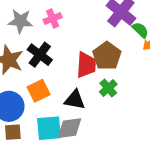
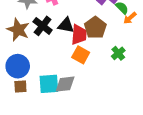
green cross: (108, 88) -> (118, 53), moved
orange square: (39, 91) -> (81, 55), moved, turned -36
black triangle: (75, 100) -> (66, 25), moved

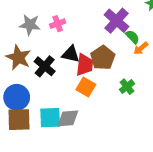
black cross: (43, 26) -> (45, 66), moved
brown square: (20, 86) -> (19, 120), size x1.6

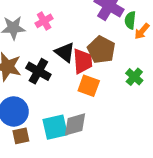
green semicircle: (132, 37) -> (130, 20), turned -120
black triangle: (71, 54) -> (65, 52), turned 36
brown square: (19, 120) -> (21, 136), size x0.6

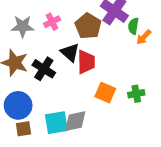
brown pentagon: (101, 50) -> (88, 26), moved
green cross: (134, 77) -> (136, 94), moved, turned 35
orange square: (89, 86) -> (105, 93), moved

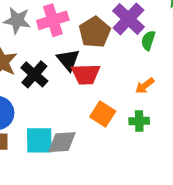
pink cross: (52, 22) -> (53, 20), size x1.5
orange arrow: (144, 37) -> (145, 86), moved
red trapezoid: (86, 62) -> (86, 74), turned 80

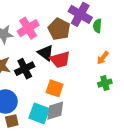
black cross: (34, 74) -> (25, 69), turned 36
orange square: (103, 114) -> (55, 88), moved
cyan square: (39, 140) -> (39, 113), turned 35

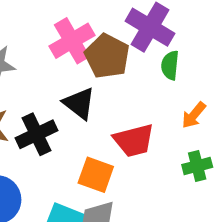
green semicircle: (97, 26) -> (170, 65), moved
pink cross: (28, 28) -> (72, 41), moved
red trapezoid: (60, 60) -> (134, 140), moved

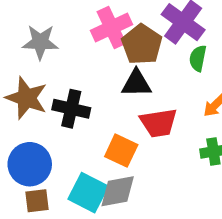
black triangle: (79, 103) -> (136, 83), moved, turned -44
black cross: (36, 134) -> (71, 109), turned 33

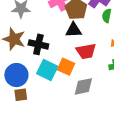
gray diamond: (118, 191) -> (83, 86), moved
cyan square: (88, 193) -> (47, 70), moved

